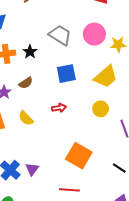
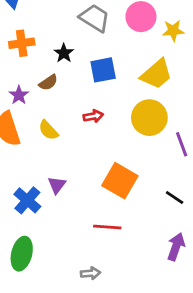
black star: (30, 52) -> (64, 53), moved
yellow circle: (101, 109) -> (149, 118), size x1.6
purple triangle: (32, 169) -> (57, 185), moved

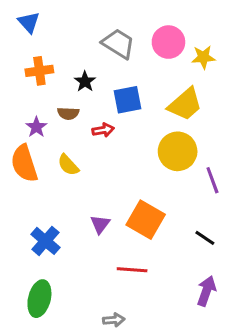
brown semicircle: (48, 83) -> (68, 113), turned 36
red arrow: (93, 116) -> (103, 130), moved
purple triangle: (57, 185) -> (100, 224), moved

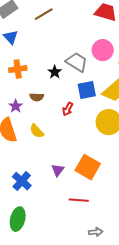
gray trapezoid: (118, 44) -> (77, 62), moved
black star: (85, 81) -> (55, 72), moved
blue square: (127, 100) -> (87, 90), moved
red arrow: (103, 130) -> (68, 109), moved, turned 128
gray arrow: (114, 320) -> (96, 232), moved

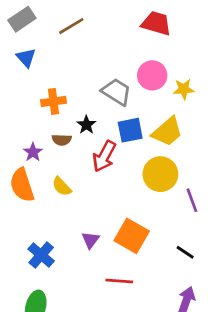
orange cross: (18, 69) -> (53, 101), moved
black star: (55, 72) -> (86, 125), moved
red arrow: (68, 109) -> (104, 156), size x1.6

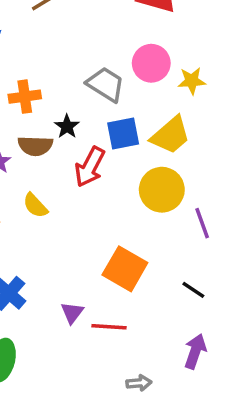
brown semicircle: (62, 140) -> (35, 146), size x1.4
purple triangle: (90, 240) -> (72, 313), moved

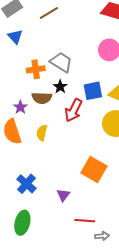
gray trapezoid: (106, 84) -> (61, 62), moved
yellow semicircle: (35, 206) -> (42, 133), turned 56
red line: (109, 327) -> (85, 221), moved

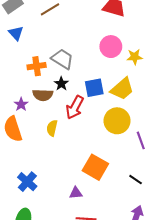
yellow semicircle: (42, 133) -> (52, 128), moved
purple triangle: (63, 195) -> (76, 193), moved, turned 48

